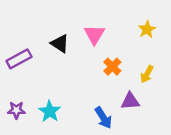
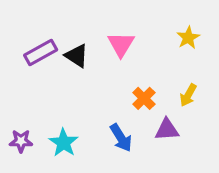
purple rectangle: (19, 59) -> (41, 52), moved
orange cross: (112, 67) -> (144, 98), moved
blue arrow: (103, 118) -> (121, 138), moved

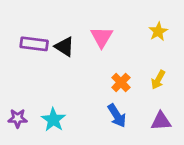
purple rectangle: (41, 52) -> (34, 44), turned 36
purple triangle: (167, 130) -> (161, 121), moved
blue arrow: (121, 138) -> (117, 116), moved

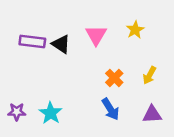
yellow star: (158, 31) -> (135, 30), moved

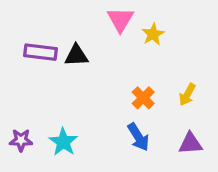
yellow star: (135, 30) -> (153, 34), moved
pink triangle: (96, 35) -> (120, 20), moved
black triangle: (61, 44) -> (76, 55), turned -36

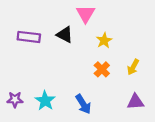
yellow star: (153, 34) -> (104, 40), moved
black triangle: (76, 55) -> (65, 35), moved, turned 30
blue arrow: (138, 137) -> (83, 104), moved

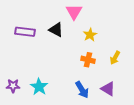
orange cross: (102, 69) -> (88, 60), turned -32
purple triangle: (135, 102) -> (108, 89), moved, turned 35
blue arrow: (83, 104) -> (82, 90), moved

